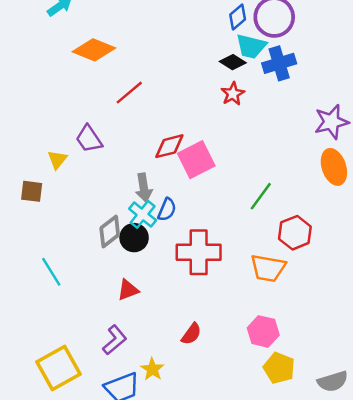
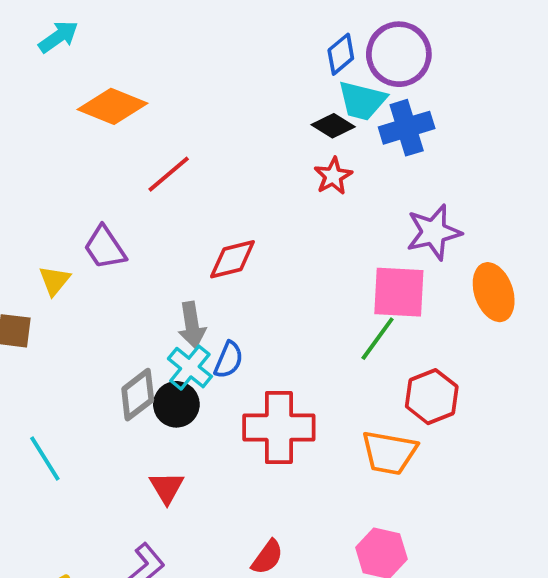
purple star: (331, 122) -> (434, 232), moved
pink square: (196, 160) -> (399, 292), moved, turned 30
red triangle: (128, 290) -> (167, 487), turned -40

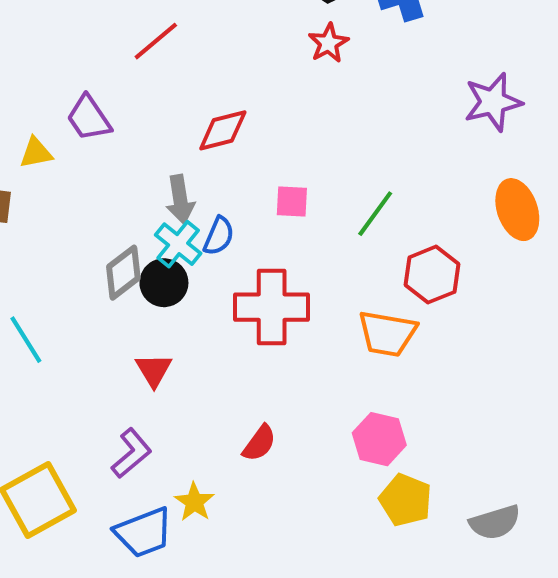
purple star: (434, 232) -> (493, 102), moved
yellow triangle: (55, 281) -> (36, 153), turned 40
pink square: (399, 292) -> (292, 201), moved, size x0.6
orange ellipse: (494, 292) -> (517, 210), moved

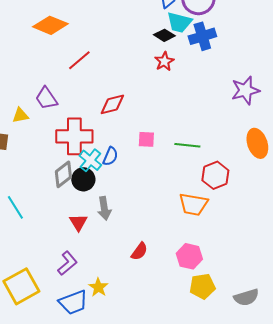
gray arrow: (180, 199) -> (104, 208), moved
green line: (375, 214) -> (187, 145), turned 60
red cross: (272, 307) -> (74, 136), moved
red semicircle: (259, 443) -> (139, 251), moved
yellow pentagon: (406, 500) -> (202, 286), turned -30

